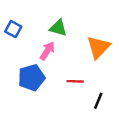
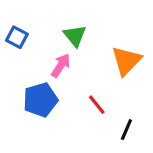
green triangle: (58, 28) -> (75, 36), turned 36
red line: (75, 81) -> (97, 105), turned 49

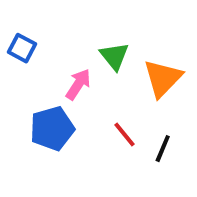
green triangle: (75, 36) -> (114, 56), moved
black line: (126, 130) -> (163, 149), moved

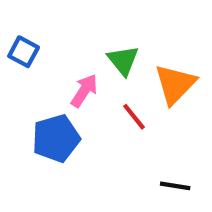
red line: (124, 135) -> (134, 117), moved
black line: (163, 149) -> (175, 186), moved, turned 76

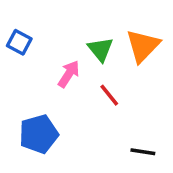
orange triangle: (175, 84) -> (143, 46), moved
blue pentagon: (56, 138) -> (39, 134), moved

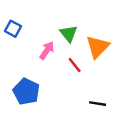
orange triangle: (143, 46) -> (98, 47), moved
blue pentagon: (39, 134) -> (26, 92), turned -30

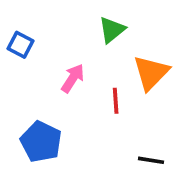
green triangle: (69, 34) -> (112, 30), moved, turned 30
red line: (75, 65) -> (116, 101), turned 35

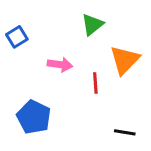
blue square: (21, 45) -> (17, 37), turned 30
pink arrow: (73, 78) -> (60, 65), turned 65

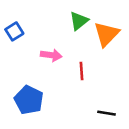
orange triangle: (125, 60) -> (107, 34), moved

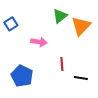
red line: (82, 71) -> (62, 64), moved
black line: (107, 113) -> (81, 78), moved

